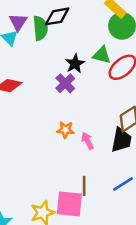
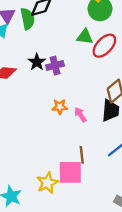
black star: (75, 64) -> (37, 62), moved
purple cross: (65, 83) -> (55, 65), turned 36

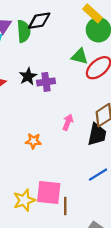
orange star: (60, 107) -> (33, 141), moved
pink arrow: (80, 115) -> (68, 122), moved, turned 48
brown line: (82, 155) -> (65, 206), moved

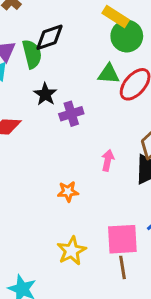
black star: (28, 76) -> (45, 94), moved
pink square: (49, 192) -> (122, 239), moved
yellow star: (24, 200) -> (72, 251), moved

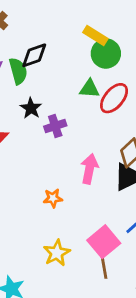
pink arrow: (108, 160) -> (89, 169), size x1.5
pink square: (122, 239) -> (104, 242), turned -36

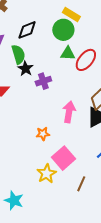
green circle: (106, 54) -> (63, 30), moved
green semicircle: (18, 71) -> (18, 54), moved
pink square: (104, 242) -> (63, 158), moved
brown line: (104, 268) -> (81, 184), turned 35

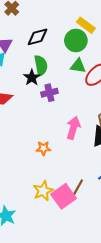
green semicircle: (18, 54) -> (41, 65), moved
pink square: (63, 158) -> (64, 196), moved
brown line: (81, 184) -> (78, 187), moved

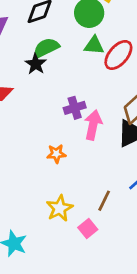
green semicircle: (41, 65) -> (46, 48), turned -102
purple cross: (49, 93) -> (75, 108), moved
pink square: (64, 196) -> (88, 229), moved, size x0.6

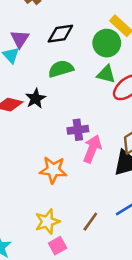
black star: (36, 64) -> (36, 98), moved
orange star: (56, 154) -> (53, 170), size x1.5
pink square: (88, 229) -> (58, 246), moved

